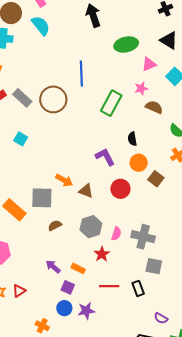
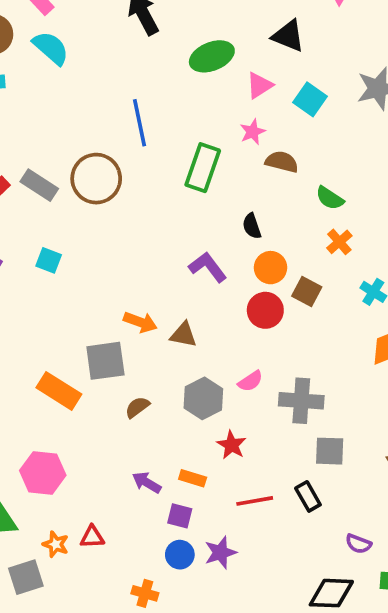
red circle: (120, 189) -> (265, 310), moved
pink semicircle: (116, 234) -> (250, 381), moved, turned 48
red triangle: (19, 291) -> (92, 537), turned 40

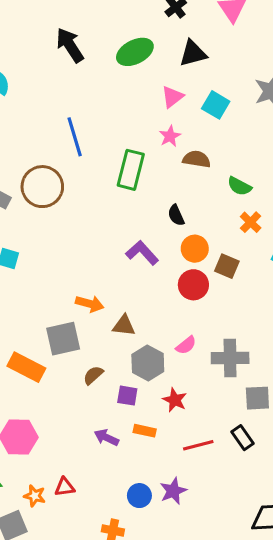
black triangle: (288, 36) -> (193, 53), turned -32
green ellipse: (212, 56) -> (135, 52), moved
brown triangle: (183, 335) -> (124, 326), moved
purple square: (180, 516) -> (127, 396), moved

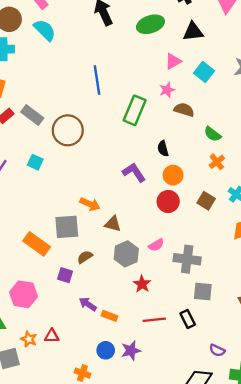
brown circle: (42, 187) -> (68, 130), moved
brown square: (227, 266) -> (206, 201), moved
purple square: (127, 396) -> (65, 275), moved
orange rectangle: (145, 431) -> (109, 316), moved

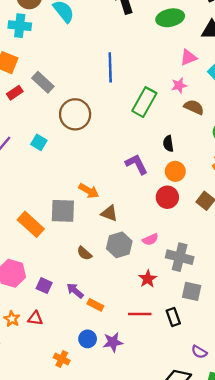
gray rectangle: (32, 115) -> (43, 82), moved
brown semicircle: (85, 257) -> (84, 253), moved, turned -112
purple square: (65, 275) -> (44, 286), moved
red star: (142, 284) -> (148, 279), moved

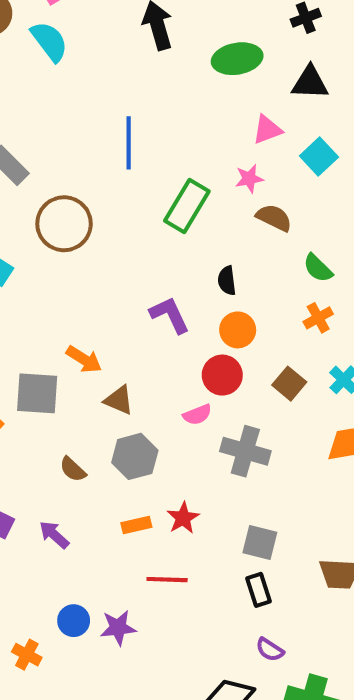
pink semicircle: (150, 239) -> (197, 415), moved
gray cross: (180, 257) -> (245, 451), moved
orange rectangle: (95, 305) -> (136, 525), moved, turned -42
black rectangle: (173, 317) -> (259, 590), moved

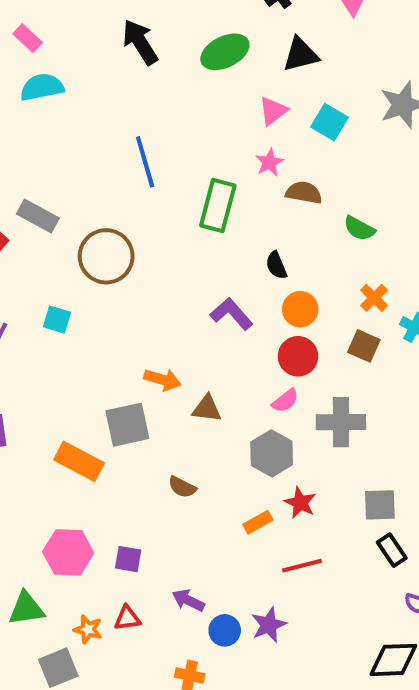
cyan semicircle: (49, 41) -> (42, 87), turned -48
orange cross: (318, 318) -> (374, 298), moved
gray hexagon: (135, 456) -> (272, 453), moved
purple arrow: (54, 535) -> (188, 600), moved

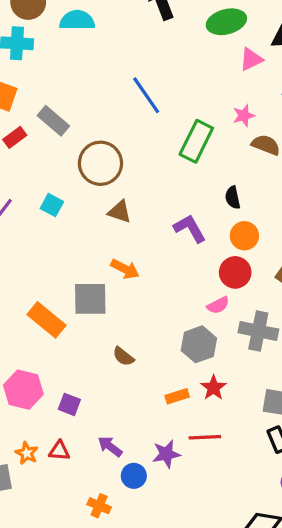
pink triangle: (273, 111) -> (251, 59), moved
blue line: (145, 162) -> (146, 95), turned -30
brown triangle: (207, 409) -> (120, 212), moved
purple star: (269, 625) -> (166, 454), moved

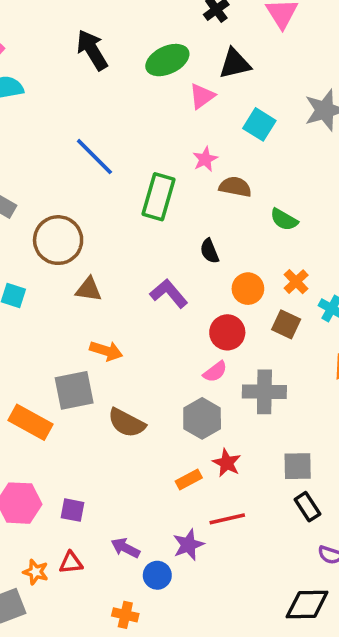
orange circle: (244, 236) -> (248, 289), moved
brown semicircle: (123, 357) -> (127, 423), moved, size x1.5

